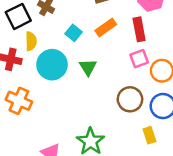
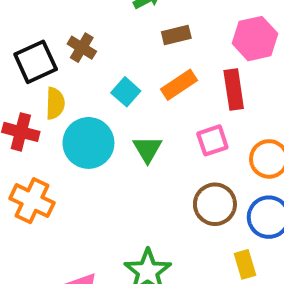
pink square: (139, 59) -> (212, 140), moved

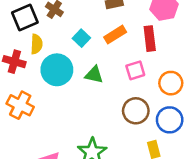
green triangle: (147, 149) -> (94, 75), turned -48

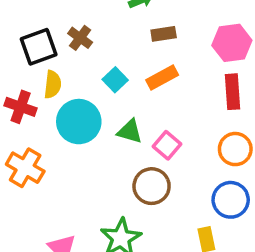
red rectangle: (150, 39) -> (233, 92), moved
pink square: (135, 70) -> (167, 145), moved, turned -36
brown circle: (136, 111) -> (152, 186), moved

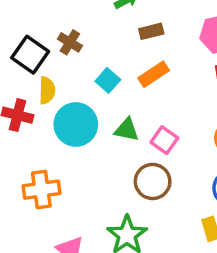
black square: (39, 47) -> (30, 55), turned -30
orange cross: (25, 168) -> (41, 190), moved, turned -33

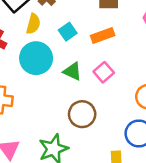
yellow semicircle: (47, 90) -> (33, 24), moved
pink square: (164, 140) -> (104, 72), moved

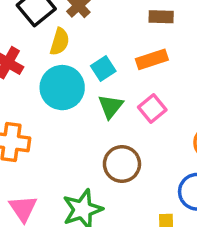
cyan square: (68, 32) -> (103, 69), moved
green triangle: (72, 71) -> (110, 106), turned 42

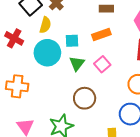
cyan square: (103, 69) -> (72, 41), turned 32

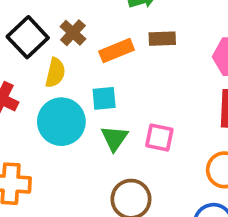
orange rectangle: (101, 35) -> (117, 51), moved
pink square: (102, 64) -> (159, 138), turned -35

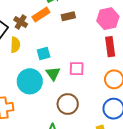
orange rectangle: (117, 51) -> (41, 15), moved
cyan circle: (61, 122) -> (30, 81), moved

